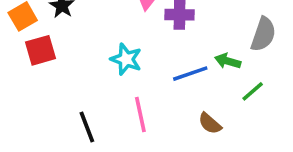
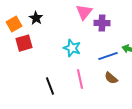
brown semicircle: (210, 123) -> (111, 78), moved

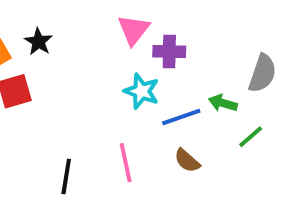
cyan star: (72, 48) -> (142, 91), moved
black line: (50, 86) -> (66, 176), turned 30

